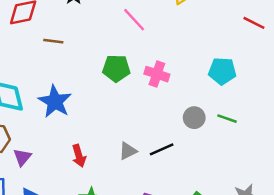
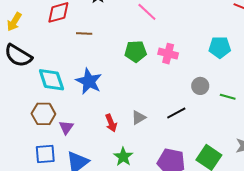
green line: (227, 119) -> (228, 97), moved
gray triangle: (128, 151) -> (139, 118), moved

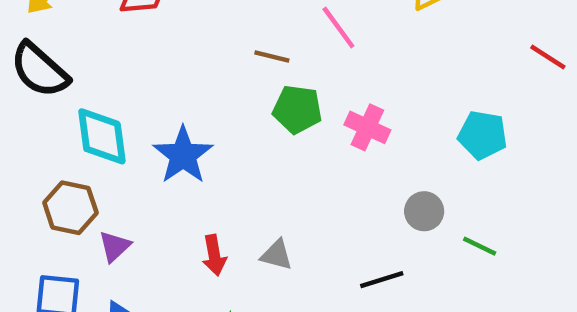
brown line: (84, 34) -> (272, 56), moved
black line: (176, 113) -> (382, 280), moved
gray triangle: (139, 118) -> (277, 255), turned 35

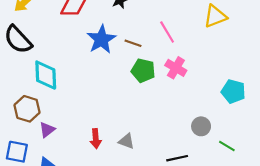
pink cross: (367, 127) -> (176, 68), moved
blue star: (183, 155) -> (101, 39), moved

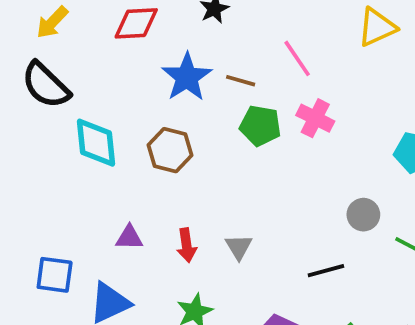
brown hexagon: (27, 109) -> (170, 150), moved
purple triangle: (47, 130) -> (129, 238), moved, turned 42
gray triangle: (126, 141) -> (239, 247), turned 42

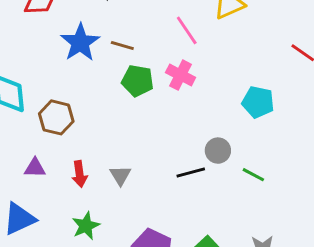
pink line: (297, 58) -> (187, 30), moved
brown hexagon: (170, 150) -> (56, 117), moved
black line: (326, 271) -> (191, 173), moved

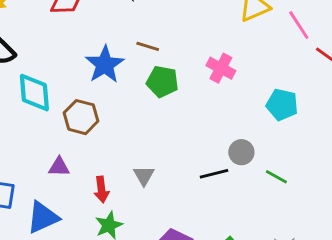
pink line: (187, 30) -> (299, 25), moved
blue star: (80, 43) -> (105, 65), moved
pink cross: (181, 75) -> (221, 68), moved
red arrow: (80, 174) -> (101, 189), moved

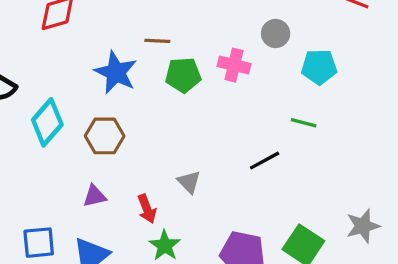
pink cross: (221, 68) -> (234, 65), moved
cyan diamond: (34, 93) -> (47, 122), turned 60
gray circle: (241, 152) -> (276, 33), moved
green line: (276, 177) -> (304, 123), moved

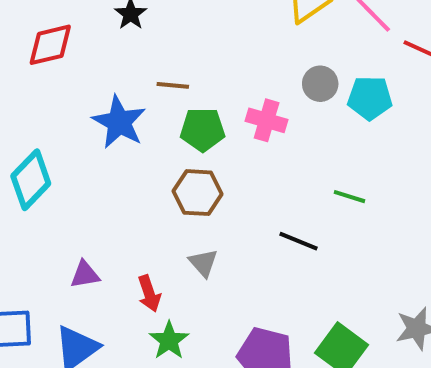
cyan pentagon: (319, 67) -> (370, 98), moved
brown hexagon: (105, 136) -> (198, 193), moved
black line: (265, 161) -> (298, 241), turned 48

